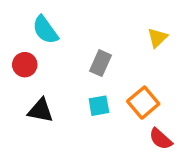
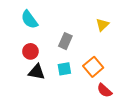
red circle: (25, 65) -> (30, 51), moved
black triangle: (41, 110) -> (37, 72), moved

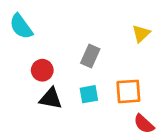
cyan semicircle: (29, 20) -> (21, 26), moved
orange square: (93, 67) -> (128, 91), turned 36

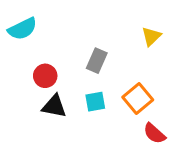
cyan semicircle: (21, 26) -> (22, 29), turned -80
orange square: (128, 91) -> (138, 99), turned -36

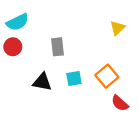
gray rectangle: (97, 61) -> (57, 47), moved, turned -30
red circle: (45, 76) -> (13, 47), moved

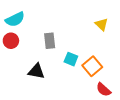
yellow triangle: (117, 28) -> (102, 24), turned -32
cyan square: (74, 79) -> (71, 59), moved, turned 32

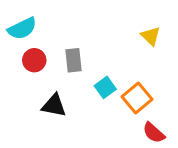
red circle: (11, 41) -> (34, 60), moved
cyan square: (71, 59) -> (105, 87), turned 32

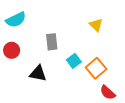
yellow triangle: (151, 36) -> (96, 25), moved
red circle: (34, 60) -> (12, 50), moved

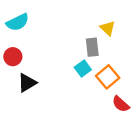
gray rectangle: (52, 42) -> (92, 47), moved
black triangle: (38, 74) -> (27, 83), moved, turned -42

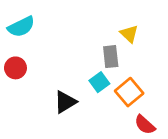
black triangle: (27, 83) -> (65, 102), moved

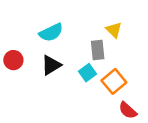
cyan semicircle: (21, 27) -> (51, 32), moved
black triangle: (65, 102) -> (51, 65), moved

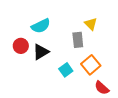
red circle: (13, 60) -> (21, 46), moved
cyan square: (88, 73) -> (66, 70), moved

